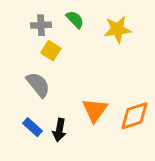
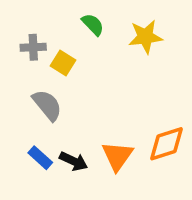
gray cross: (41, 25) -> (33, 47), moved
orange triangle: (95, 110) -> (117, 156), moved
black arrow: (59, 130) -> (74, 161), turned -75

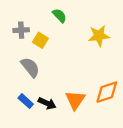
yellow star: (145, 37) -> (99, 36), moved

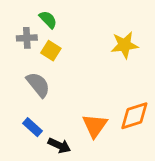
green semicircle: (59, 15) -> (48, 20), moved
black arrow: (47, 103) -> (59, 145), moved

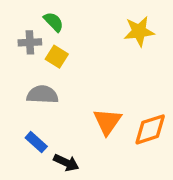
yellow star: (124, 45) -> (139, 31), moved
gray semicircle: (38, 85) -> (43, 95), turned -48
orange triangle: (95, 126) -> (107, 122), moved

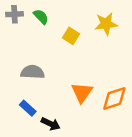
gray cross: (30, 42) -> (14, 14), moved
yellow square: (57, 57) -> (71, 36), moved

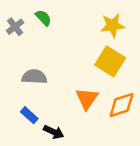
gray cross: (14, 14) -> (15, 27), moved, turned -35
yellow square: (71, 36) -> (110, 61), moved, size x1.6

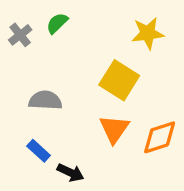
green semicircle: (43, 18) -> (57, 23), turned -90
yellow square: (110, 61) -> (119, 80), moved

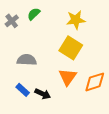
yellow star: (148, 33) -> (76, 20), moved
black arrow: (71, 173) -> (43, 94), moved

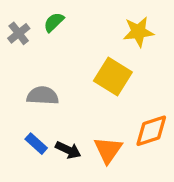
yellow star: (76, 20) -> (138, 32), moved
orange triangle: (68, 77) -> (108, 150), moved

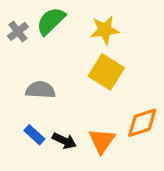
green semicircle: (54, 22) -> (51, 21), size x1.5
yellow star: (138, 32) -> (105, 30), moved

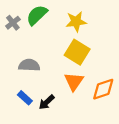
black arrow: (64, 141) -> (47, 102), turned 112
orange triangle: (102, 141) -> (74, 82), moved

